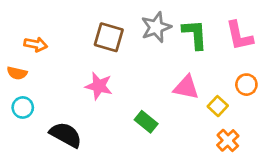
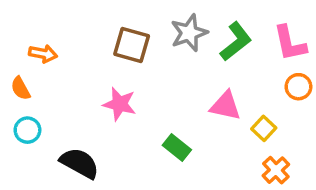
green L-shape: (195, 34) -> (236, 42), turned 56
orange semicircle: (17, 73) -> (21, 88), turned 48
orange circle: (246, 85) -> (298, 87), moved

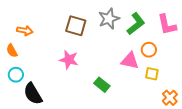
orange circle: (298, 87) -> (149, 50), moved
yellow square: (264, 128) -> (152, 74), turned -32
black semicircle: (80, 163) -> (33, 94), moved, turned -150
orange cross: (276, 170) -> (170, 98), moved

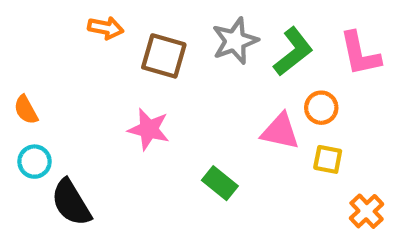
orange arrow: (25, 31) -> (106, 28), moved

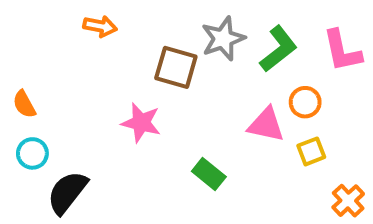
brown square: (164, 56) -> (176, 67), moved
yellow square: (328, 159) -> (311, 151), turned -32
black semicircle: (71, 203) -> (67, 192), turned 69

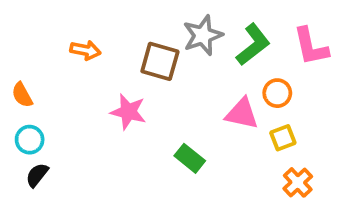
orange arrow: (100, 26) -> (85, 50), moved
black semicircle: (67, 192) -> (37, 175), moved, size x0.6
orange cross: (348, 201) -> (298, 182), moved

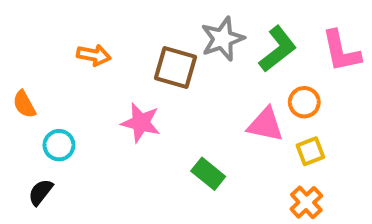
cyan circle: (30, 140) -> (59, 145), moved
orange cross: (298, 182) -> (306, 202), moved

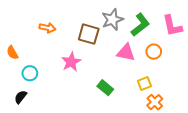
pink star: (141, 123) -> (71, 62), turned 30
pink triangle: (265, 125) -> (126, 53), moved
yellow square: (310, 151) -> (144, 84), moved

